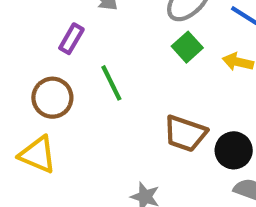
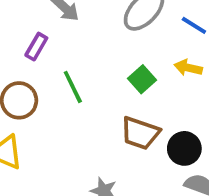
green square: (187, 47) -> (142, 79), moved

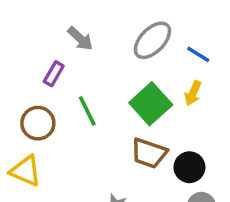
yellow arrow: (188, 68) -> (193, 93), turned -80
green square: (142, 79) -> (151, 104), size x1.6

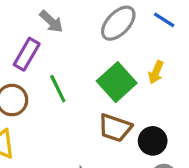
blue line: (198, 54) -> (164, 20), moved
purple rectangle: (54, 74) -> (27, 54), size x1.4

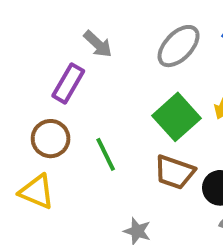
green line: (58, 89) -> (106, 154), moved

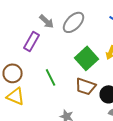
gray ellipse: (179, 46) -> (74, 22), moved
brown circle: (51, 139) -> (12, 73), moved

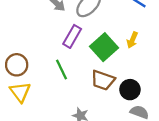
purple rectangle: (32, 41) -> (72, 36), moved
yellow triangle: (16, 96) -> (20, 92), turned 30

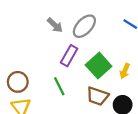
yellow arrow: (132, 40) -> (125, 71), moved

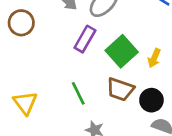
brown circle: (18, 82) -> (21, 23), moved
green line: (59, 86) -> (78, 93), moved

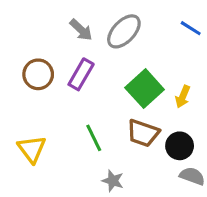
brown circle: (21, 23) -> (38, 74), moved
purple rectangle: (85, 39) -> (81, 74), moved

